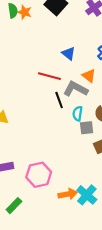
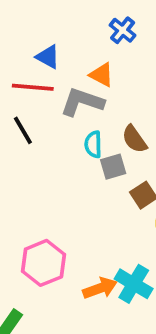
blue triangle: (69, 53) -> (48, 57), moved
black line: (59, 100) -> (23, 130), moved

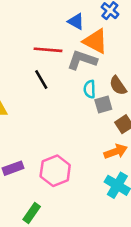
blue triangle: (48, 57) -> (76, 21), moved
orange triangle: (102, 75) -> (95, 41), size x1.5
orange arrow: (100, 288) -> (116, 151), moved

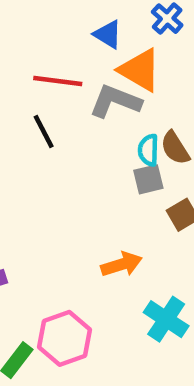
cyan semicircle: (90, 89) -> (148, 150), moved
orange arrow: (116, 151) -> (121, 264), moved
pink hexagon: (55, 171) -> (64, 338), moved

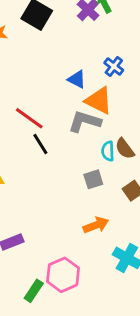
red line: (58, 81) -> (29, 118), moved, turned 32
gray square: (148, 179) -> (93, 179), moved

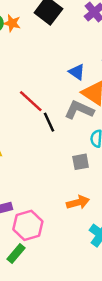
black line: (40, 144) -> (49, 122), moved
pink hexagon: (63, 275) -> (28, 225), moved

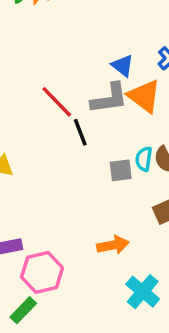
gray L-shape: (79, 110) -> (109, 98), moved, turned 144
gray square: (81, 162) -> (121, 170), moved

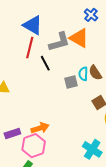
blue triangle: (123, 66) -> (33, 25), moved, size x1.5
red line: (57, 102) -> (30, 48), turned 65
orange arrow: (113, 245) -> (40, 128), moved

